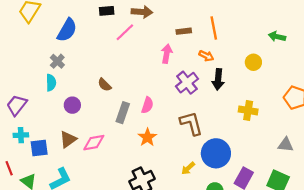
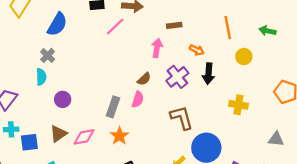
orange line: (214, 28) -> (228, 28), moved
brown semicircle: (104, 85) -> (144, 79), moved, turned -88
orange star: (147, 137) -> (119, 136), moved

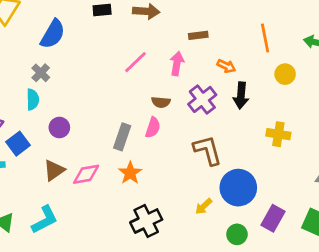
pink line: (115, 26) -> (135, 62), moved
brown semicircle: (144, 79) -> (161, 102), turned 48
blue square: (29, 142) -> (18, 144), moved, turned -30

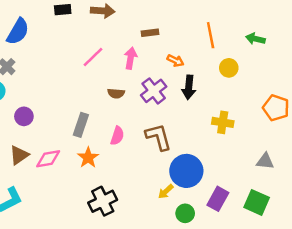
pink semicircle: (153, 128) -> (117, 136), moved
yellow arrow: (204, 206) -> (166, 192), moved

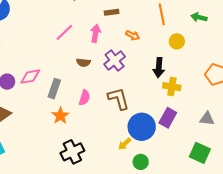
black arrow: (189, 87) -> (159, 68), moved
pink diamond: (48, 159) -> (30, 77), moved
purple rectangle: (218, 199) -> (168, 118), moved

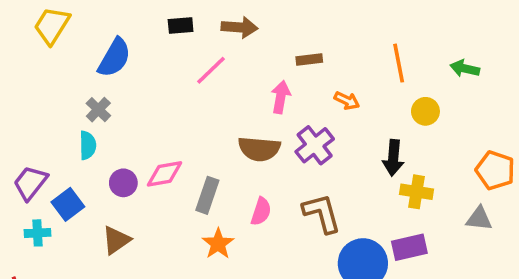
pink line: (64, 32) -> (211, 70), moved
brown semicircle: (83, 62) -> (259, 149), size x1.6
purple rectangle: (168, 118) -> (409, 247), turned 48
gray triangle: (207, 119) -> (479, 219), moved

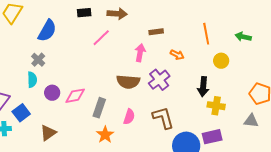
purple circle: (123, 183) -> (52, 93), moved

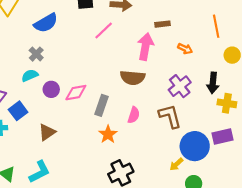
blue semicircle: (47, 31) -> (46, 23), turned 30
pink arrow: (140, 53) -> (145, 47), size x1.4
cyan semicircle: (32, 80) -> (30, 75), turned -112
purple cross: (159, 80) -> (180, 86), moved

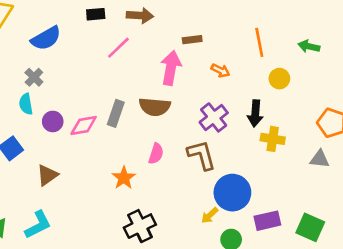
cyan semicircle: (30, 75) -> (26, 104), turned -77
gray rectangle: (102, 105) -> (116, 113), moved
purple rectangle: (223, 136) -> (267, 221), moved

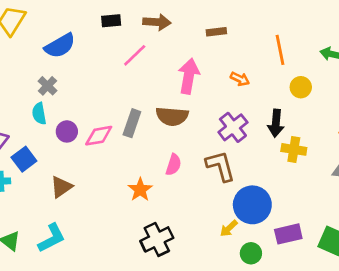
brown rectangle: (192, 40) -> (216, 32), moved

